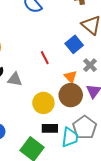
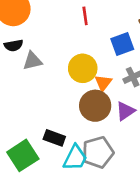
red line: (45, 58) -> (85, 16), moved
gray triangle: (15, 79) -> (33, 61), turned -42
yellow circle: (43, 103) -> (83, 68), moved

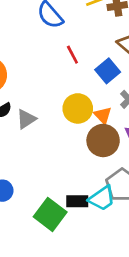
red line: (85, 16) -> (72, 55), moved
black rectangle: (54, 138) -> (77, 201), moved
cyan trapezoid: (75, 158) -> (102, 198), turned 48

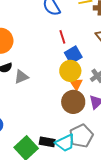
blue square: (108, 71) -> (73, 55), moved
yellow circle: (78, 108) -> (70, 71), moved

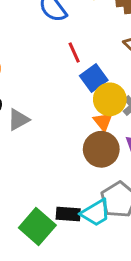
yellow circle: (70, 71) -> (110, 99), moved

